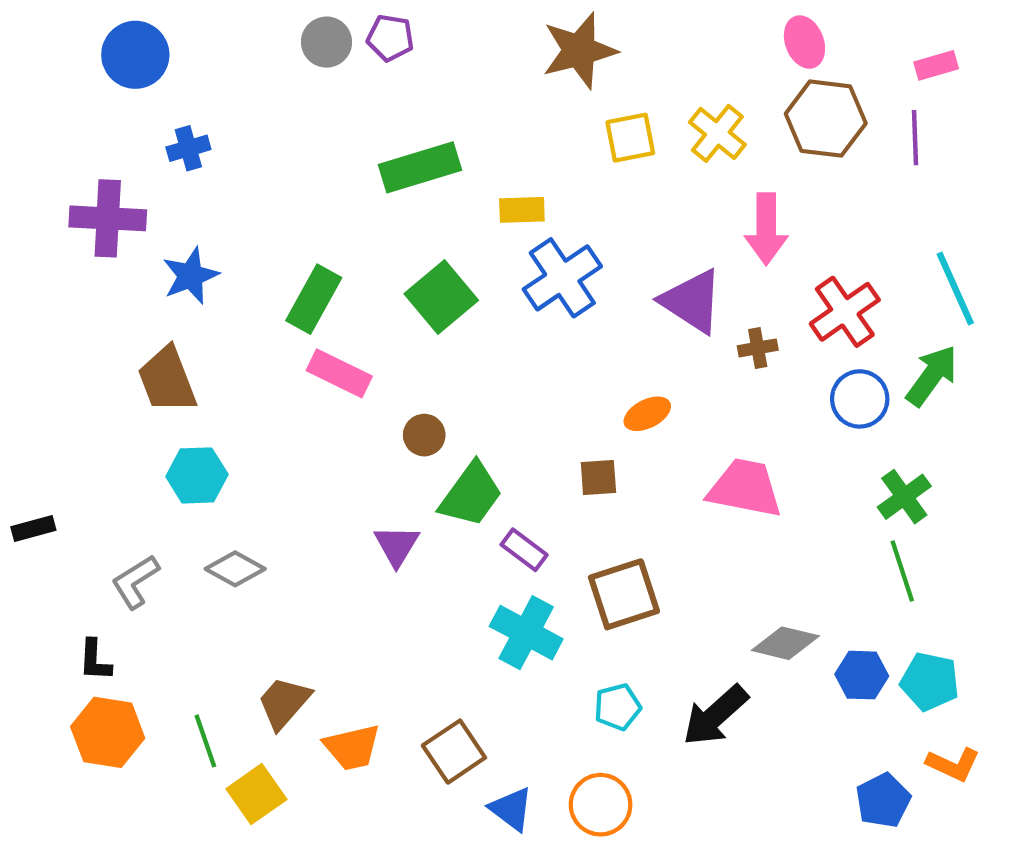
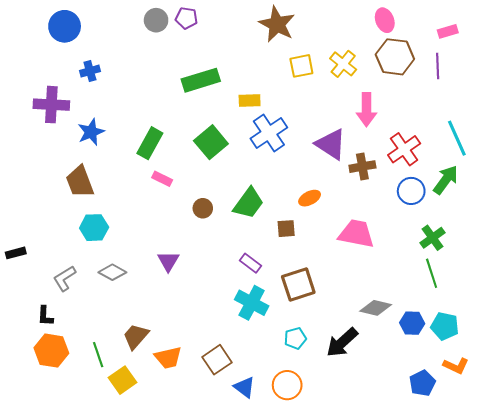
brown star: (579, 51) -> (277, 24), turned -30
brown cross: (758, 348) -> (362, 167), size x1.4
pink rectangle: (339, 373) -> (162, 179), size x0.7
green trapezoid: (471, 495) -> (249, 203), moved
purple triangle: (397, 546) -> (168, 261), moved

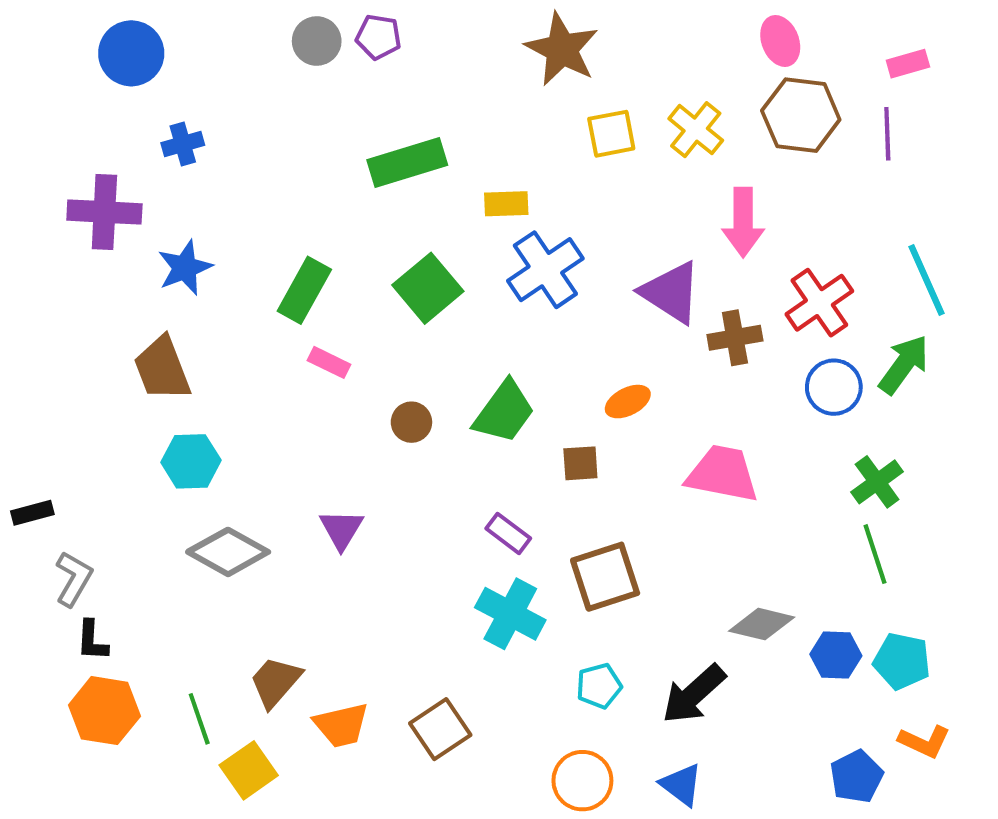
gray diamond: (112, 272) -> (228, 552), size x1.4
gray L-shape: (65, 278) -> (74, 579), moved, turned 152
blue triangle: (244, 387) -> (681, 785), moved

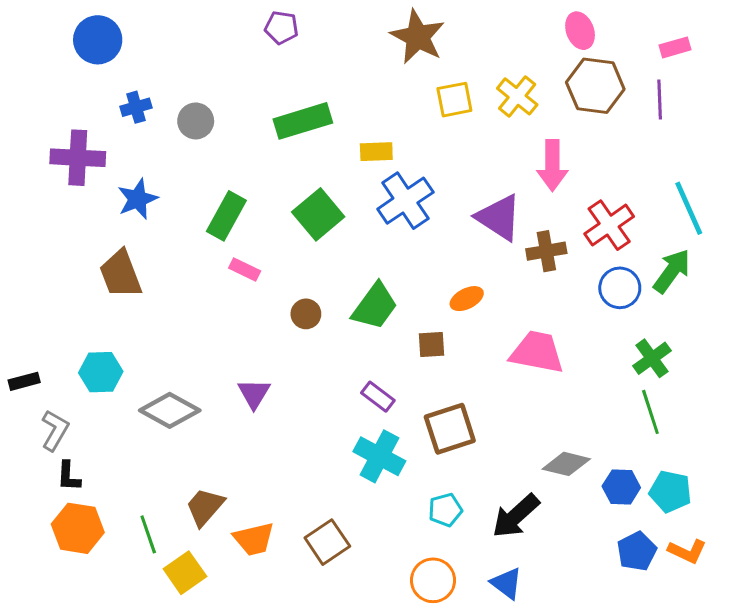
gray circle: (317, 41) -> (196, 121), moved
cyan hexagon: (191, 461) -> (101, 372), moved
blue pentagon: (856, 777) -> (637, 551), moved

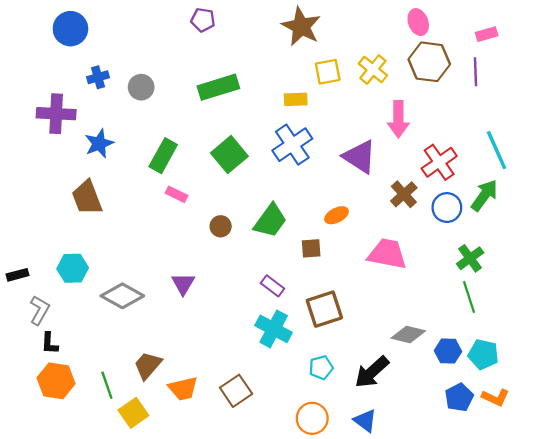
yellow rectangle: (376, 152) -> (296, 99), moved
brown cross: (546, 251) -> (404, 194), moved, turned -32

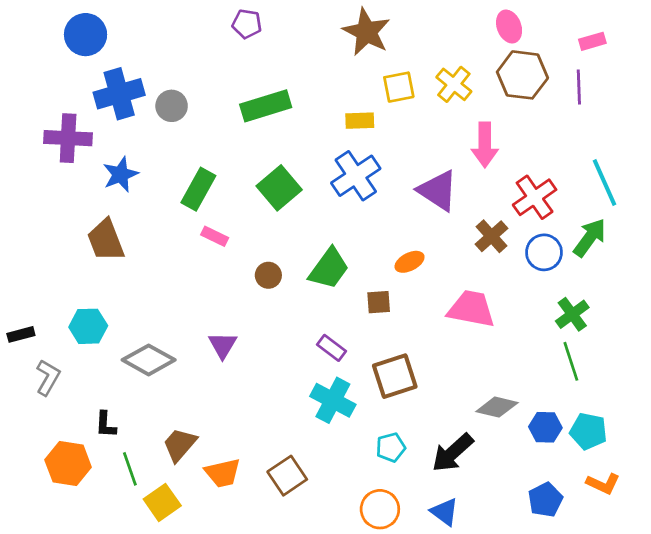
blue cross: (98, 77) -> (119, 94), size x1.8
black L-shape: (49, 343) -> (106, 424), moved
blue pentagon: (459, 397) -> (545, 500), moved

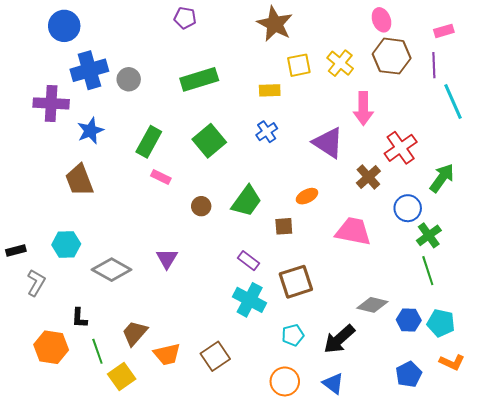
blue cross: (356, 176) -> (267, 132), size x0.6
cyan line: (604, 182) -> (453, 101), moved
blue circle: (544, 252) -> (408, 208), moved

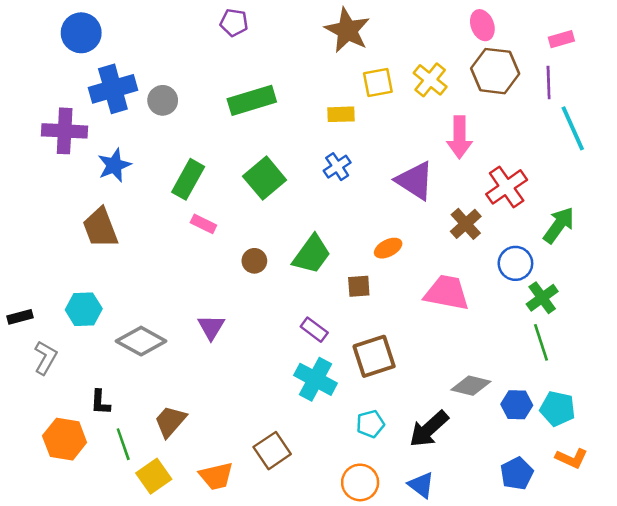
orange trapezoid: (167, 354) -> (216, 476), moved

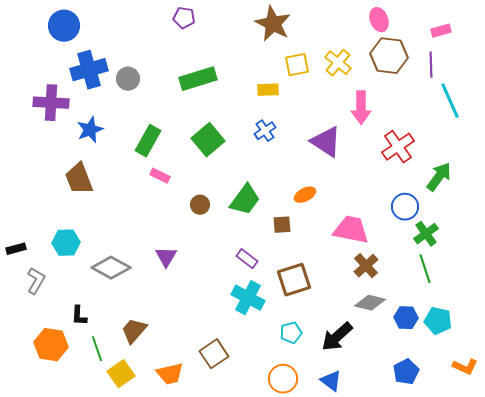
brown cross: (466, 224) -> (366, 266), moved
orange L-shape: (572, 458) -> (465, 367), moved

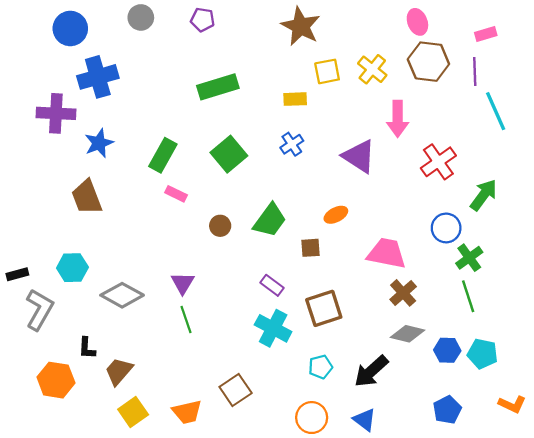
gray circle: (128, 79) -> (141, 17), moved
gray L-shape: (36, 281) -> (39, 310), size x1.4
brown trapezoid: (134, 331) -> (119, 371), moved
green line: (97, 349) -> (186, 319), moved

